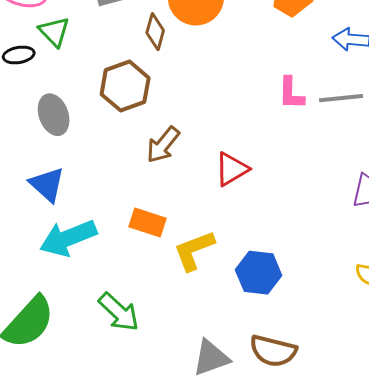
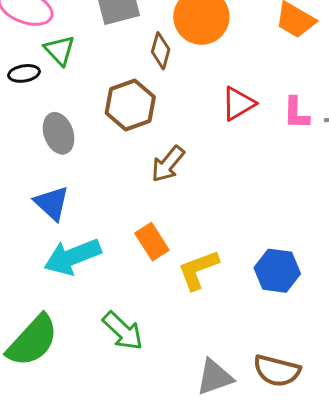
red triangle: (232, 169) -> (238, 104), moved
orange rectangle: (148, 222) -> (152, 242), turned 39
blue hexagon: (259, 273) -> (277, 271), moved

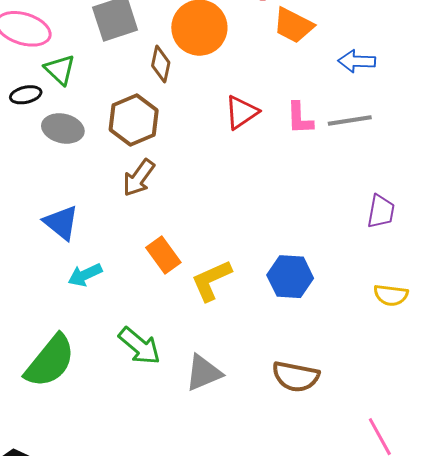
gray ellipse: (59, 133) -> (63, 128), moved, turned -54
brown arrow: (168, 164) -> (139, 178), moved
cyan arrow: (73, 257) -> (85, 275), size x0.6
gray triangle: (215, 377) -> (203, 373), moved

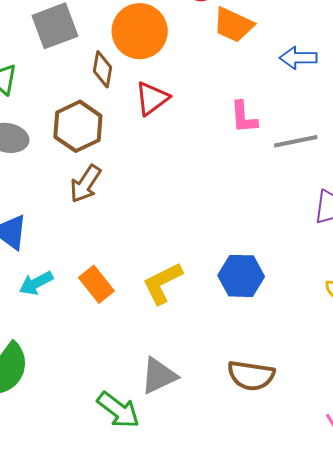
red triangle: (241, 112) -> (152, 98), moved
gray line: (350, 120) -> (296, 141), moved
orange rectangle: (163, 255) -> (96, 284), moved
green arrow: (140, 346) -> (118, 410), moved

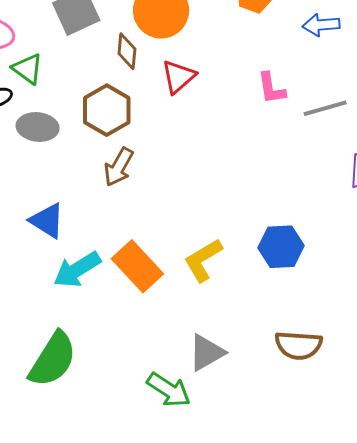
cyan arrow: (36, 283) -> (77, 270), size x1.4
orange rectangle: (96, 284) -> (137, 266), size x1.4

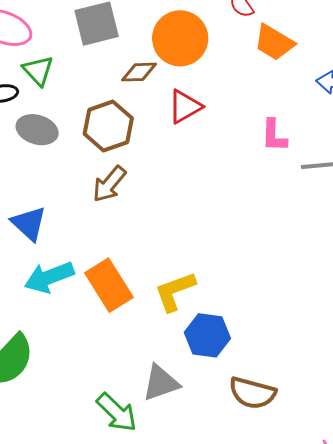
brown diamond: (127, 51) -> (139, 72), turned 72
blue hexagon: (281, 247) -> (207, 335), moved

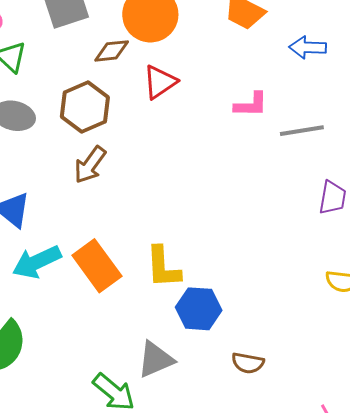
pink L-shape: (274, 136) -> (251, 105), turned -87
yellow L-shape: (175, 291) -> (163, 267), turned -69
brown semicircle: (252, 393) -> (248, 363), size x0.7

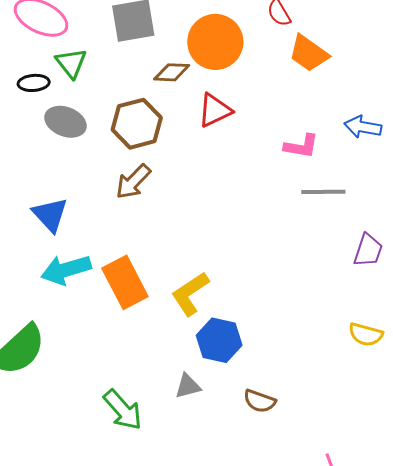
blue arrow: (308, 47) -> (363, 127), moved
gray line: (302, 131) -> (323, 192), moved
yellow L-shape: (163, 267) -> (190, 294), turned 51
gray triangle: (156, 359) -> (188, 386), moved, size x0.7

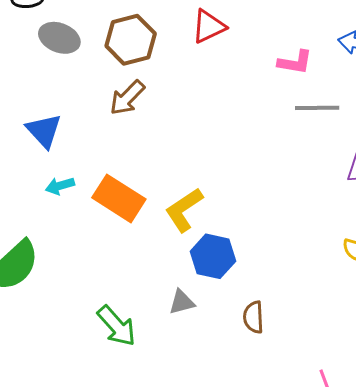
cyan arrow: (66, 270) -> (60, 186), size x0.6
orange rectangle: (125, 282) -> (119, 198), turned -30
brown semicircle: (260, 401) -> (253, 317), turned 68

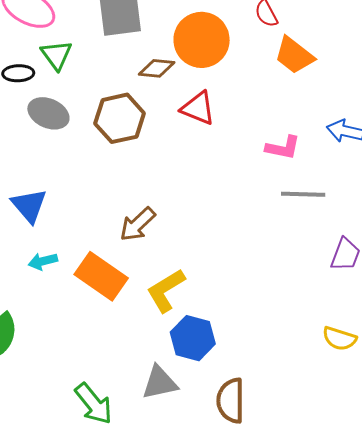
red triangle: (209, 26) -> (198, 108), turned 45
brown arrow: (127, 98) -> (138, 224), moved
gray triangle: (182, 302) -> (160, 383), size x1.4
brown semicircle: (253, 317) -> (231, 401), size x1.4

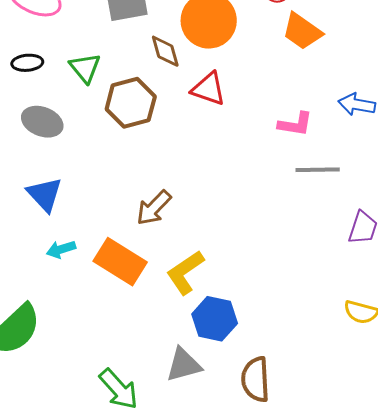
green triangle: (57, 55) -> (85, 68), moved
brown diamond: (157, 68) -> (165, 51), turned 72
gray ellipse: (48, 113) -> (42, 122), moved

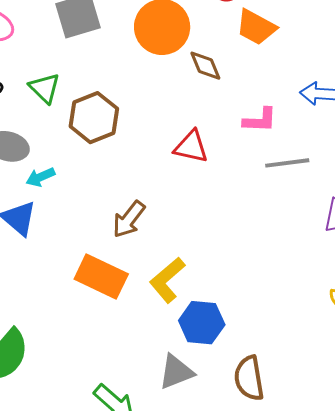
brown diamond: (165, 51) -> (205, 66), moved
red triangle: (209, 89) -> (191, 147), moved
cyan arrow: (61, 249) -> (40, 177), moved

